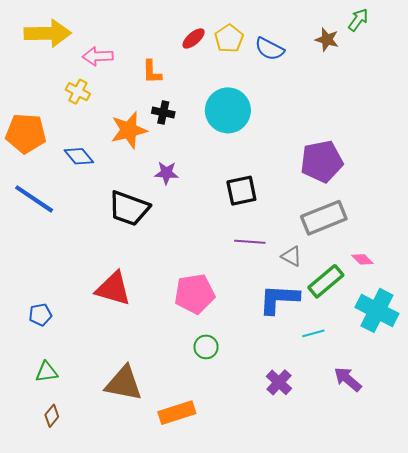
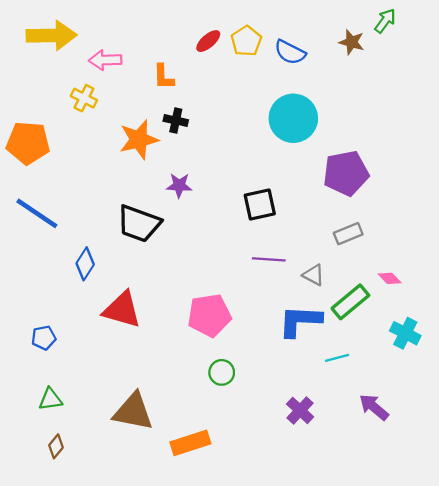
cyan circle: (228, 110) -> (293, 118), moved
blue diamond: (79, 156) -> (85, 264), moved, turned 72
gray rectangle: (324, 218) -> (348, 234), size x0.6
cyan cross: (377, 310) -> (405, 333), size x0.7

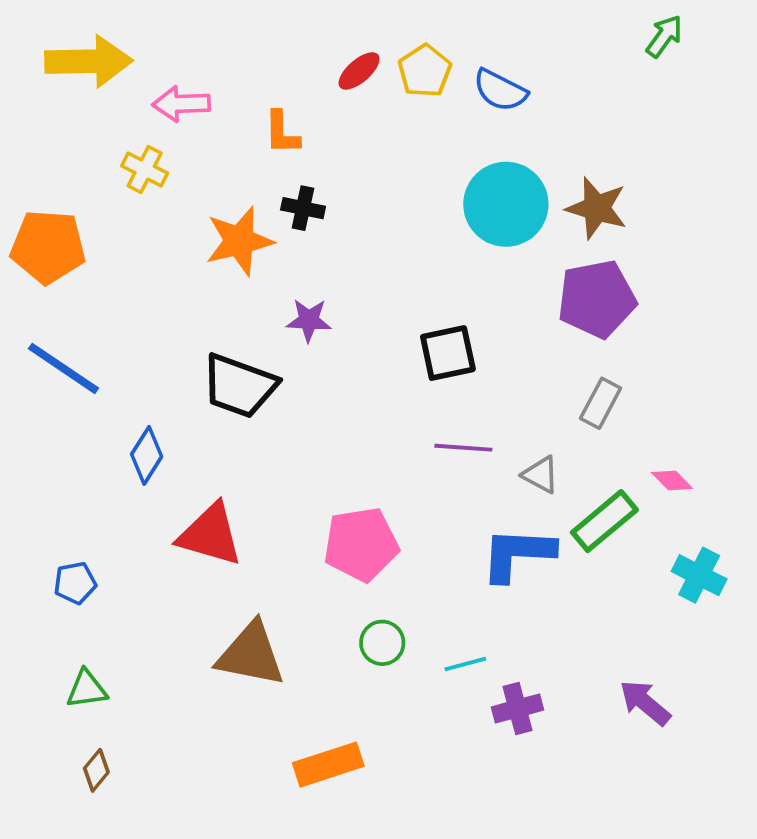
brown star: (352, 42) -> (597, 208), moved, size x1.4
gray rectangle: (348, 234) -> (601, 403), turned -40
cyan line: (337, 358) -> (465, 664), moved
purple cross: (300, 410) -> (517, 708), turned 32
brown triangle: (133, 412) -> (251, 654), moved

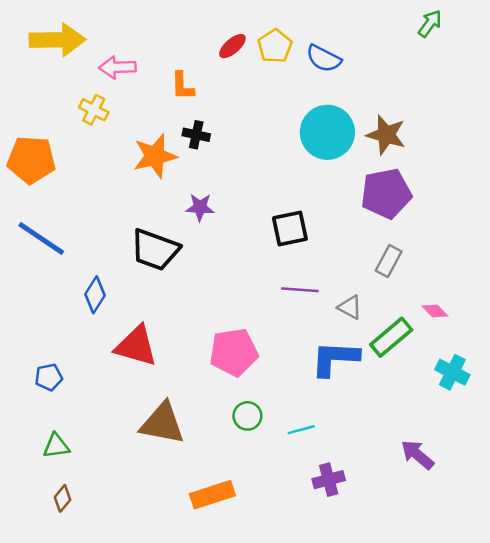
purple cross: (517, 708) -> (329, 480), moved

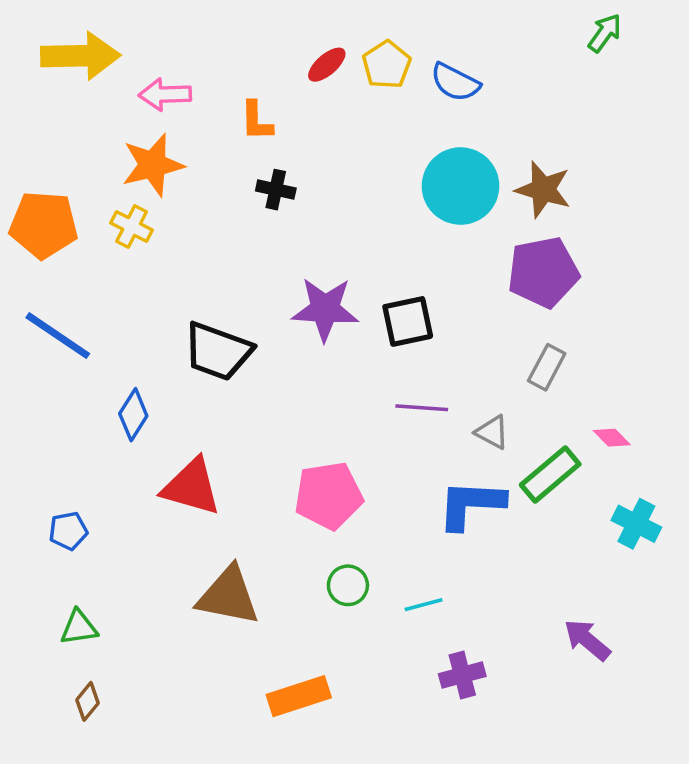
yellow cross: (94, 110) -> (132, 226), moved
orange star: (155, 156) -> (153, 165), moved
purple star: (200, 207) -> (325, 309), moved, size x1.6

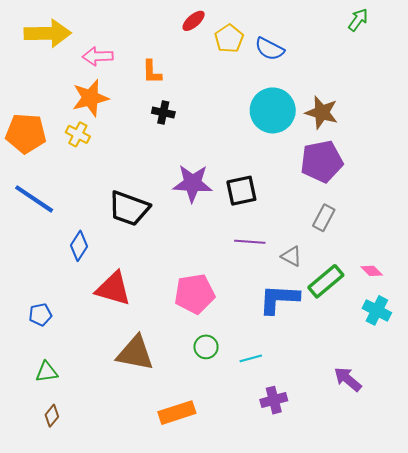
red ellipse: (327, 65) -> (194, 21), moved
pink diamond: (612, 438) -> (372, 271), moved

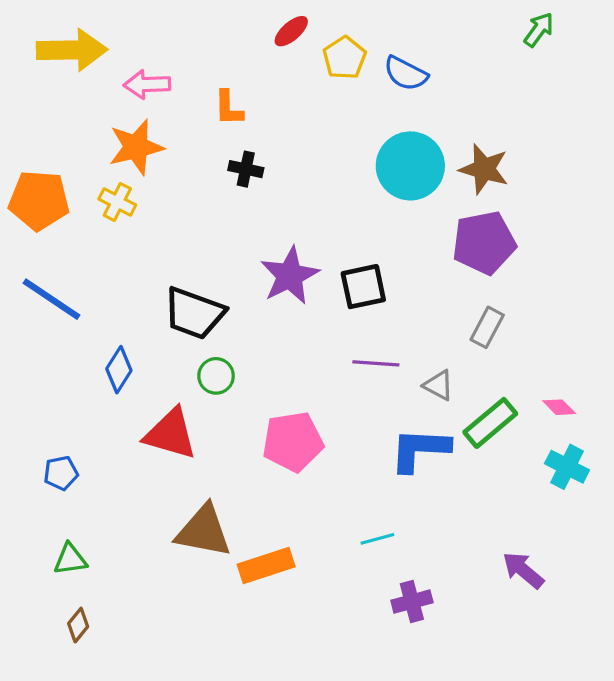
purple star: (192, 183) -> (290, 276), turned -30
green circle: (206, 347) -> (216, 376), moved
orange rectangle: (177, 413) -> (266, 566), moved

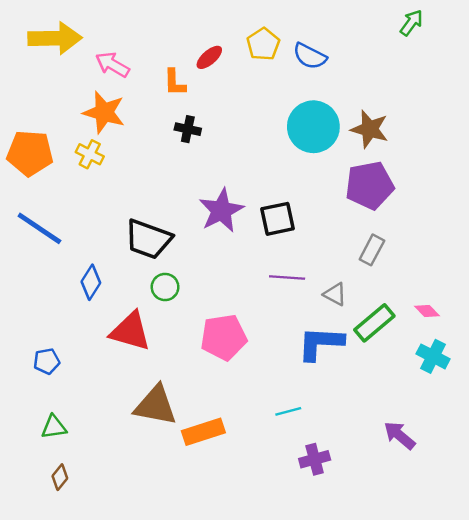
red ellipse: (291, 31) -> (209, 57), moved
pink arrow: (147, 84) -> (112, 65), turned 32
orange star: (136, 147) -> (104, 112), turned 30

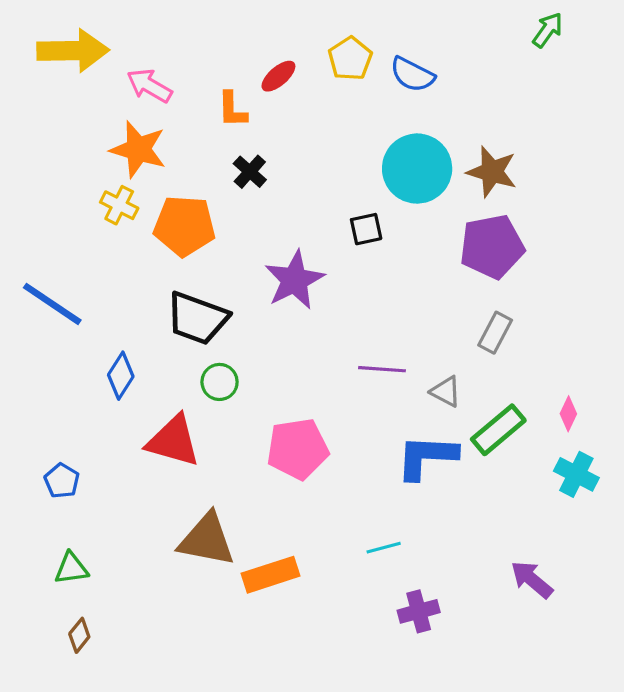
black cross: (188, 129) -> (250, 172), turned 30
orange pentagon: (30, 153) -> (184, 226), moved
black square: (277, 219) -> (366, 229), moved, size x0.7
pink diamond: (427, 311) -> (568, 414), turned 70
blue pentagon: (47, 361) -> (62, 481), turned -30

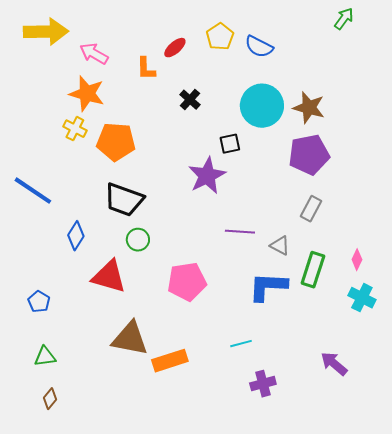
black cross: (250, 172) -> (190, 100), moved
purple star: (294, 280) -> (207, 176), moved
green rectangle: (498, 430) -> (313, 270), turned -32

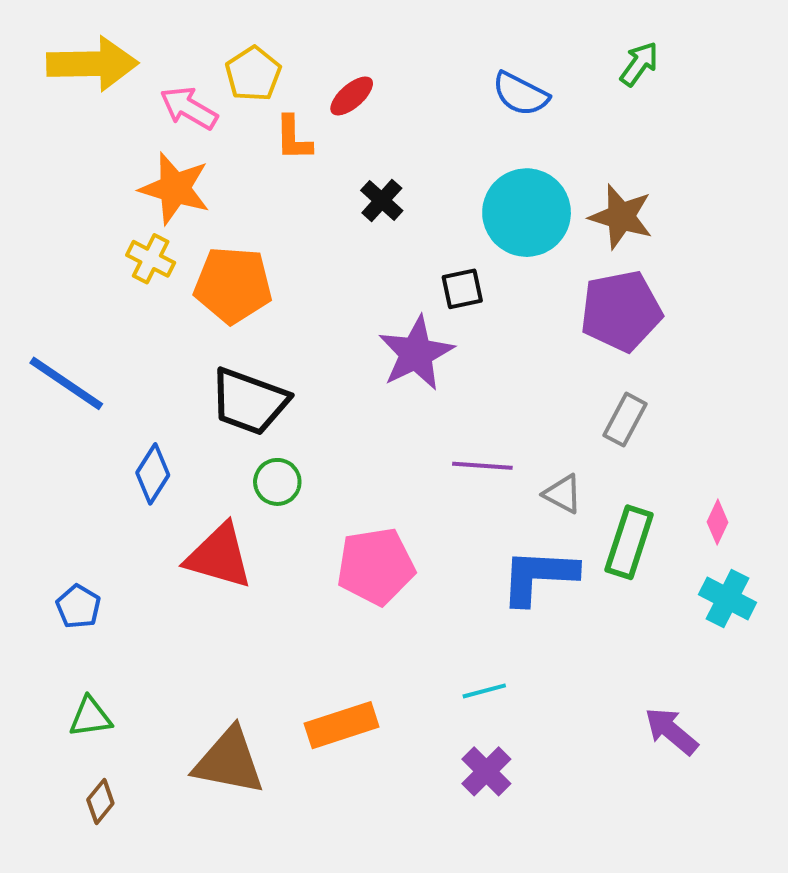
green arrow: (344, 19) -> (639, 64), moved
yellow pentagon: (220, 37) -> (253, 74), moved
brown triangle: (130, 339) -> (229, 761), moved
purple cross: (263, 384) -> (486, 771), moved, turned -30

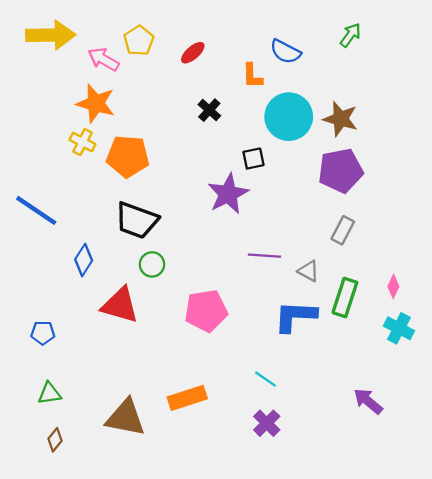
orange L-shape: (293, 138) -> (252, 76), moved
blue pentagon: (78, 607) -> (43, 333), turned -30
cyan line: (484, 691) -> (266, 379), turned 50

